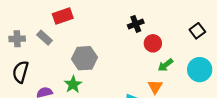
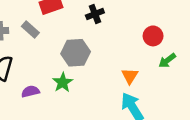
black cross: (136, 24) -> (95, 14), moved
orange triangle: (155, 87) -> (130, 76), moved

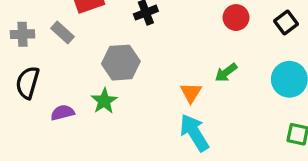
red circle: (153, 36) -> (236, 18), moved
green arrow: (167, 60) -> (226, 73), moved

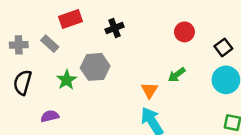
black square: (286, 23) -> (223, 47), moved
green star: (104, 101) -> (67, 80), moved
purple semicircle: (63, 113) -> (50, 116), moved

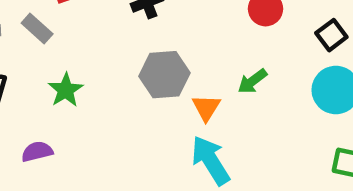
gray hexagon: (95, 67) -> (164, 75), moved

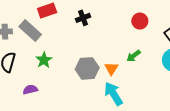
gray rectangle: (37, 29) -> (30, 31), size x1.5
gray hexagon: (164, 75) -> (87, 68), moved

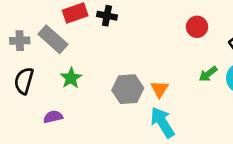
black cross: (83, 18) -> (107, 16), moved, turned 32
green arrow: (134, 56) -> (208, 74), moved

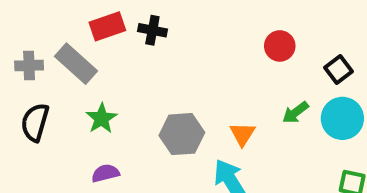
orange triangle: (160, 89) -> (243, 134), moved
purple semicircle: (53, 117) -> (105, 173), moved

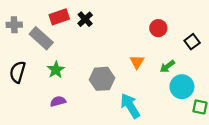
black cross: (152, 30) -> (85, 19), turned 35
gray cross: (29, 66) -> (14, 25), moved
cyan circle: (342, 118) -> (182, 87), moved
orange triangle: (243, 134) -> (137, 62), moved

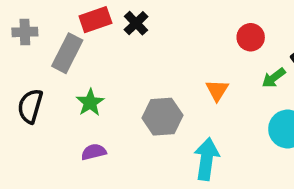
gray rectangle: (41, 38) -> (67, 53), turned 75
green arrow: (167, 66) -> (274, 78), moved
cyan arrow: (130, 106) -> (207, 159), turned 40

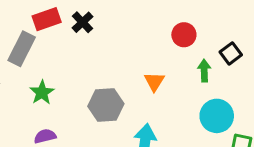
green arrow: (274, 78) -> (204, 71), turned 125

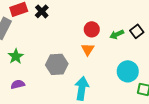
red circle: (184, 35) -> (92, 29), moved
green arrow: (204, 71) -> (117, 34), moved, turned -112

